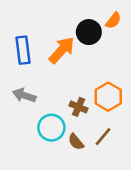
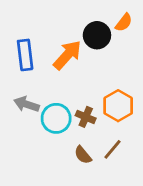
cyan circle: (51, 128) -> (56, 118), moved

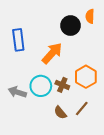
orange semicircle: (124, 23) -> (90, 16), turned 144
orange arrow: (67, 55) -> (52, 53), moved
gray arrow: (27, 104) -> (17, 92), moved

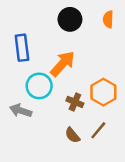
black circle: (71, 26) -> (70, 19), moved
cyan circle: (41, 86) -> (39, 86), moved

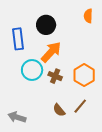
black circle: (70, 19) -> (46, 25), moved
brown cross: (75, 102) -> (55, 76), moved
gray arrow: (21, 111) -> (17, 117), moved

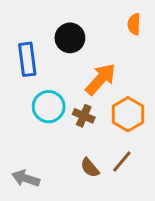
orange arrow: (51, 52) -> (101, 79), moved

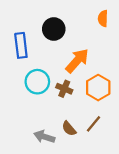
gray arrow: (26, 178) -> (44, 137), moved

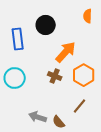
cyan circle: (37, 82) -> (15, 78), moved
brown semicircle: (69, 129) -> (59, 122), moved

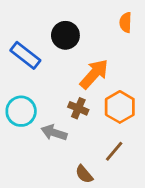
blue rectangle: (18, 39) -> (25, 55), turned -45
gray arrow: (38, 117) -> (54, 133), moved

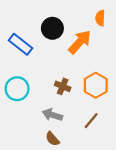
orange arrow: (94, 74) -> (80, 42), moved
gray arrow: (54, 133) -> (52, 115), moved
brown semicircle: (84, 174) -> (52, 139), moved

